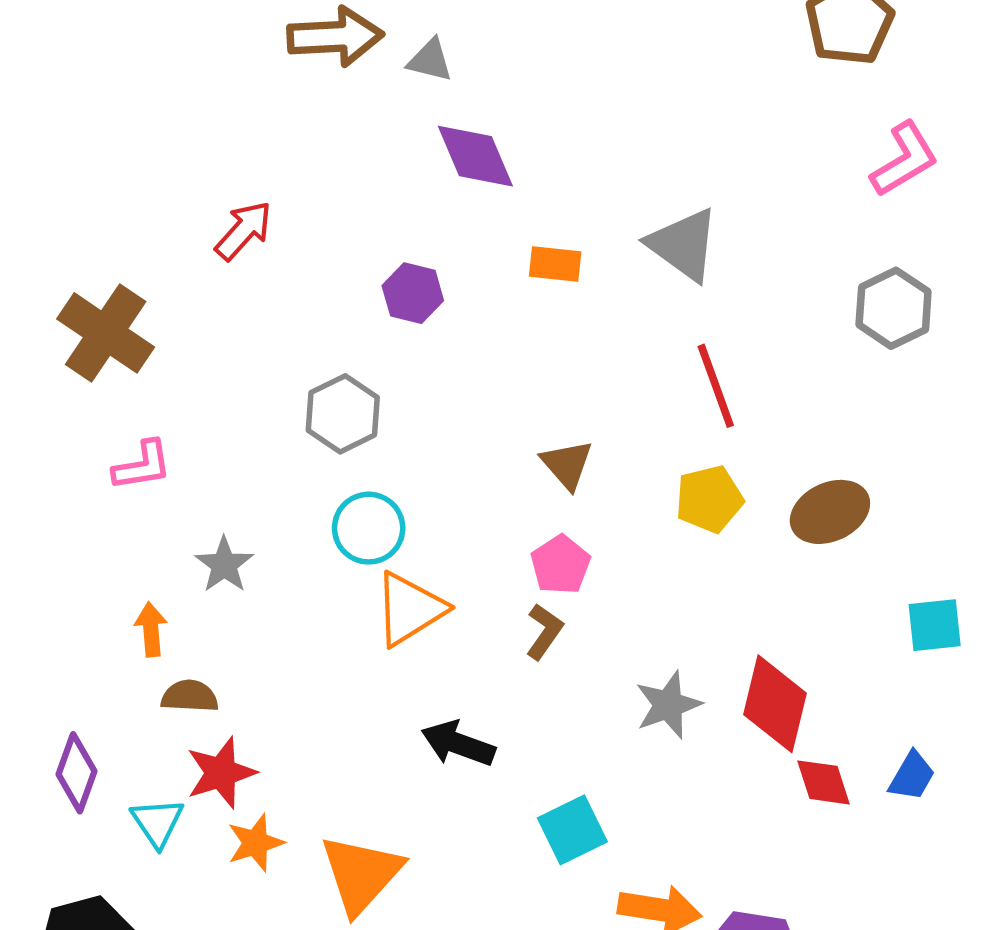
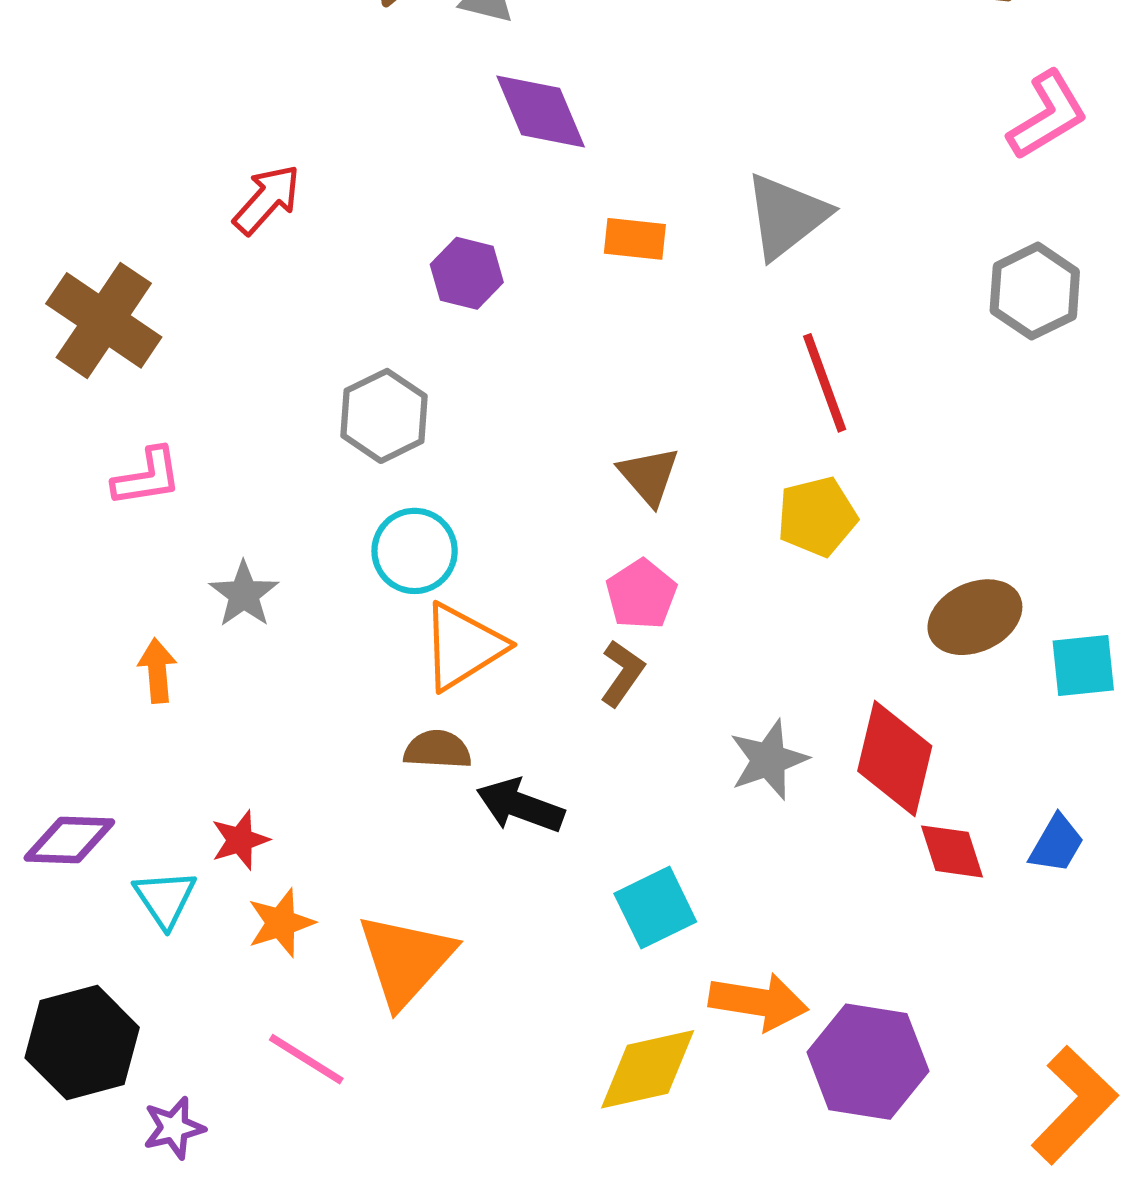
gray triangle: (683, 245) -> (786, 216), turned 46
brown ellipse: (830, 512) -> (975, 617), moved
brown semicircle: (190, 696) -> (437, 750), moved
purple diamond: (77, 773) -> (69, 840), turned 72
red star: (221, 773) -> (240, 840), size x0.7

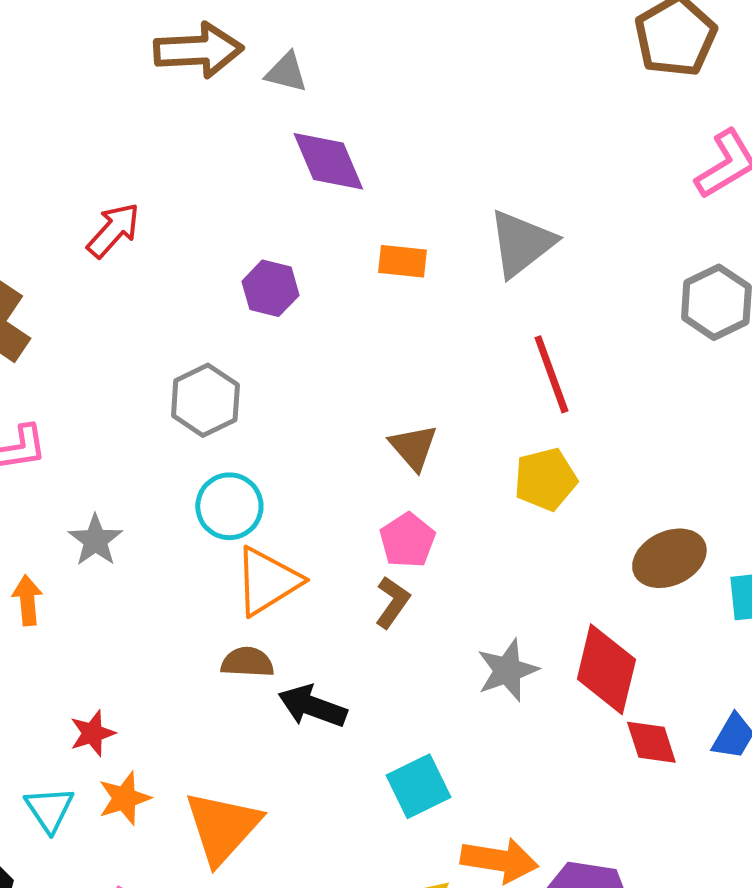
cyan triangle: (165, 899) -> (49, 809), moved

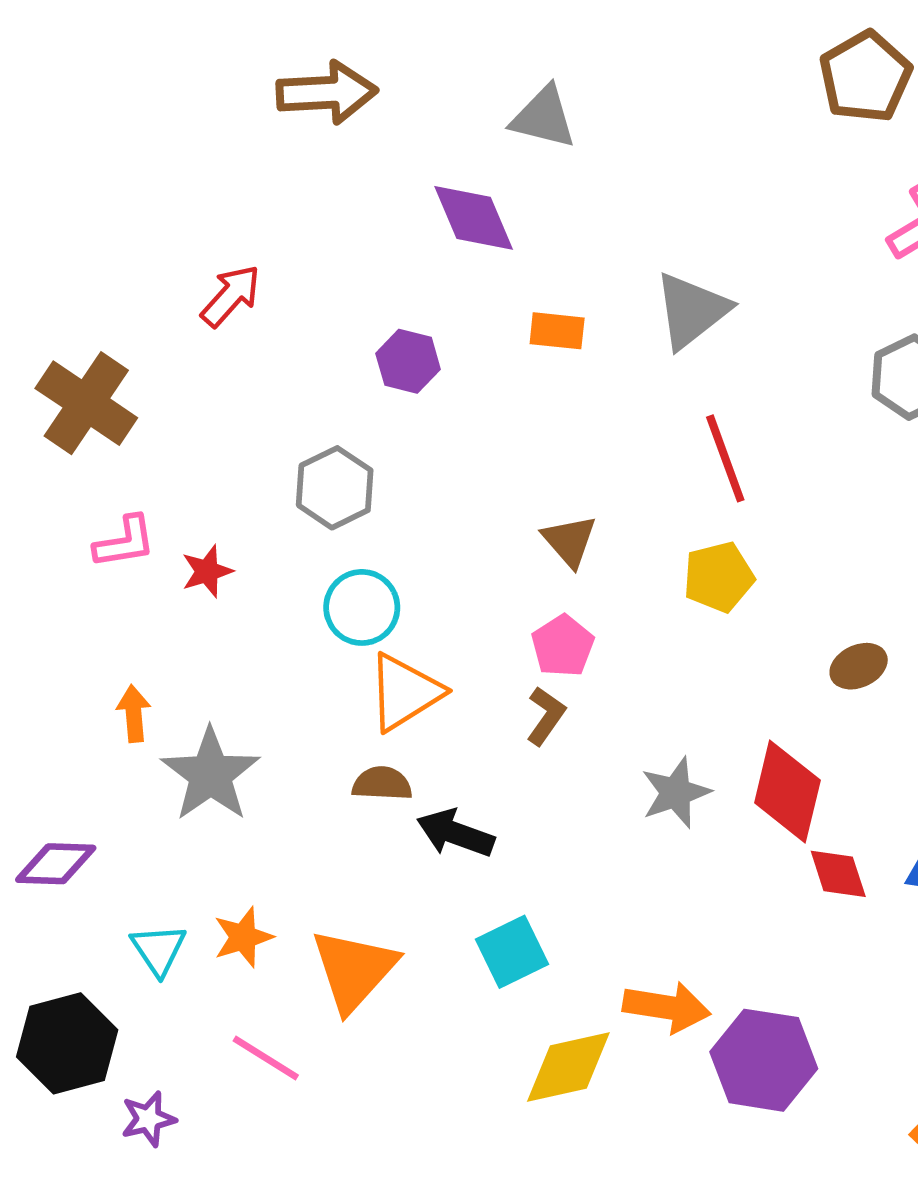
gray triangle: (286, 72) -> (544, 117), moved, size x1.4
gray star: (95, 540) -> (210, 775), moved, size x1.6
brown ellipse: (669, 558) -> (859, 666), size x0.7
red star: (92, 733) -> (207, 571), moved
cyan square: (418, 786) -> (512, 952), moved

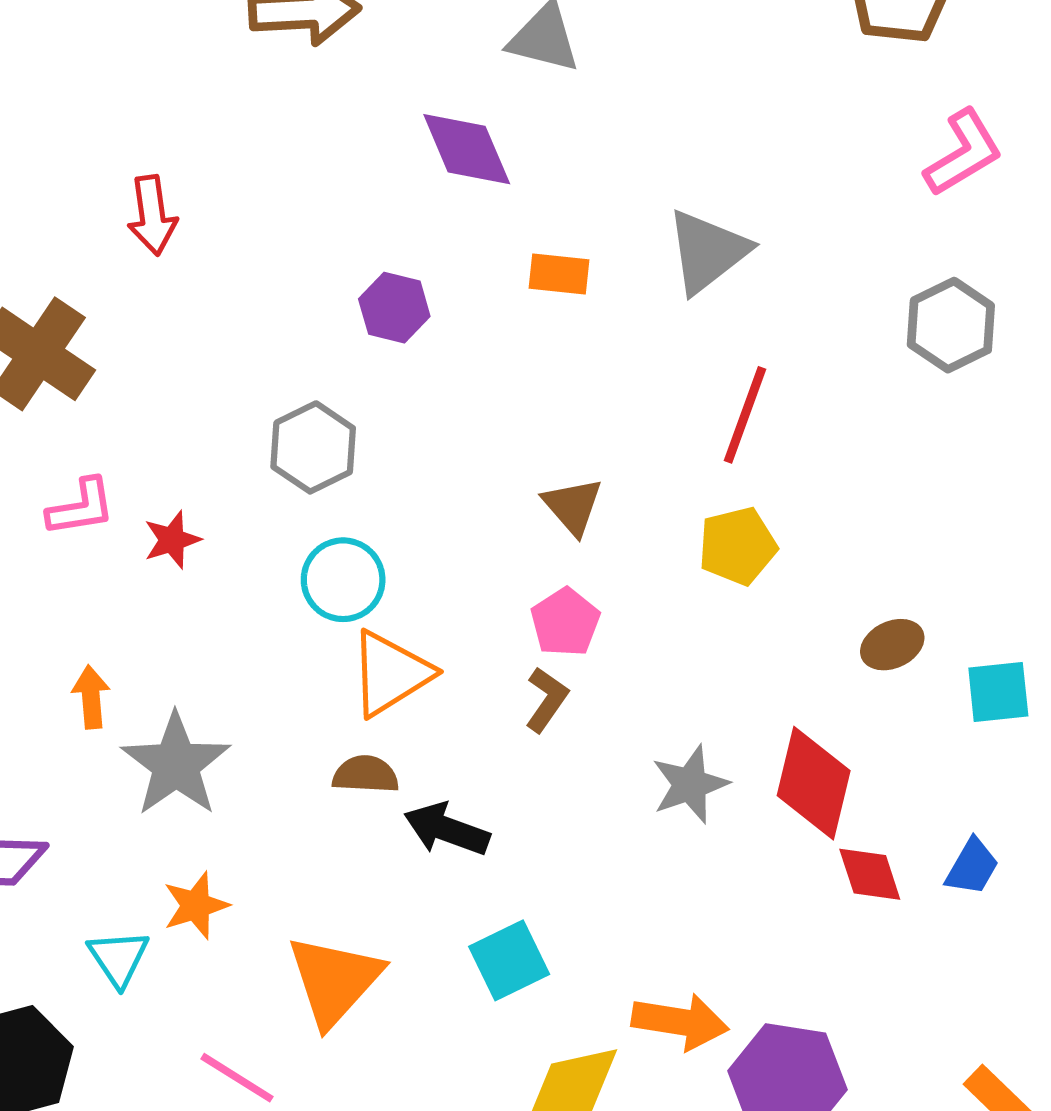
red arrow: (231, 296) -> (152, 215), moved, turned 130
red line: (725, 458) -> (745, 415), turned 40
orange star: (243, 937) -> (196, 905), moved

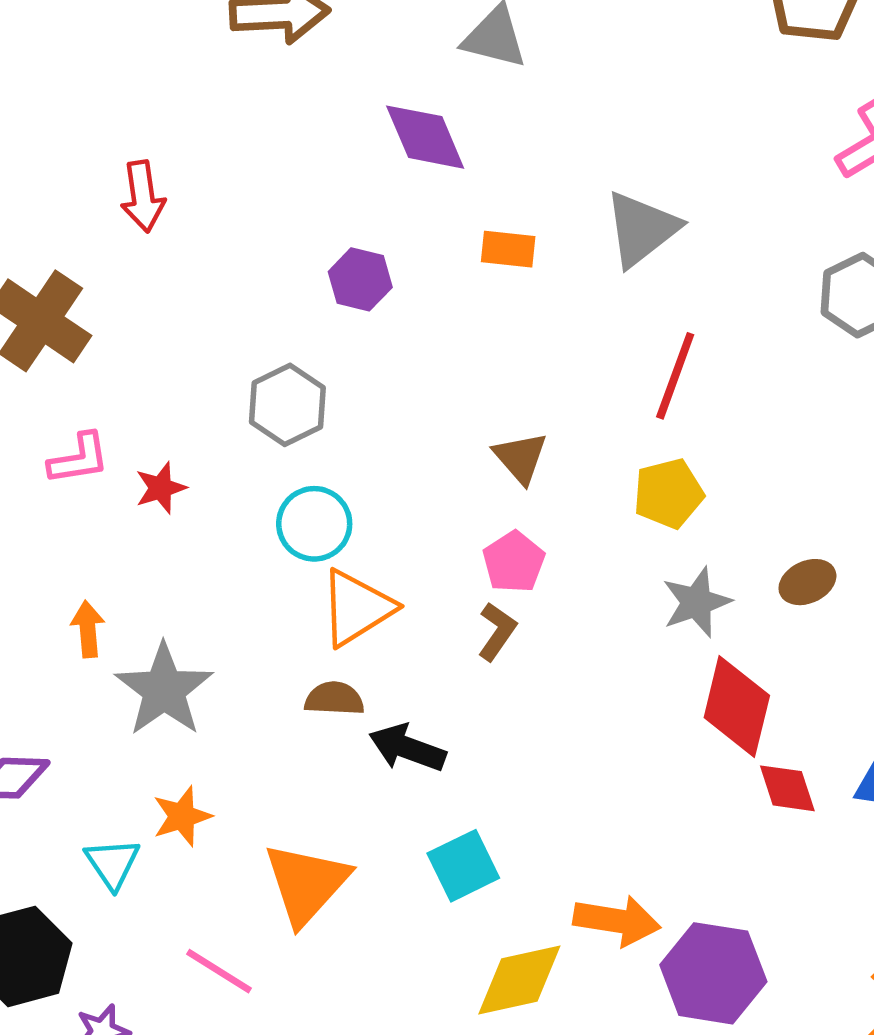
gray star: (690, 784) -> (696, 602), moved

